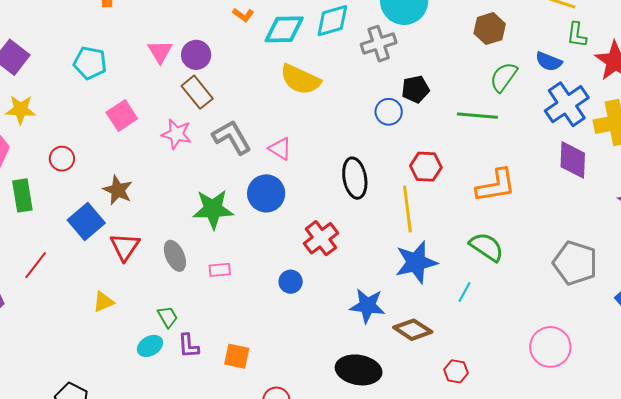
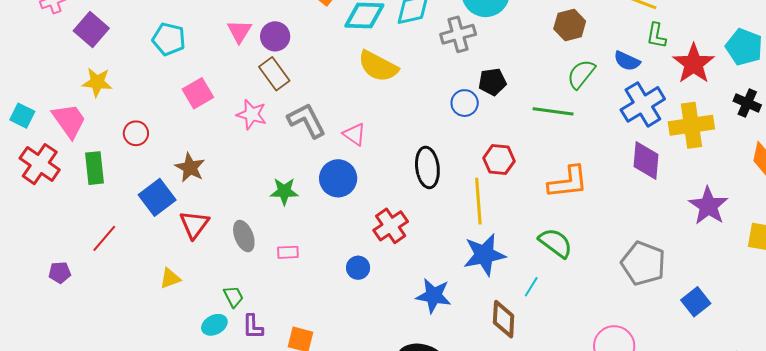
green star: (213, 209) -> (284, 191), size x0.7
brown diamond: (413, 330) -> (504, 319), moved, turned 57

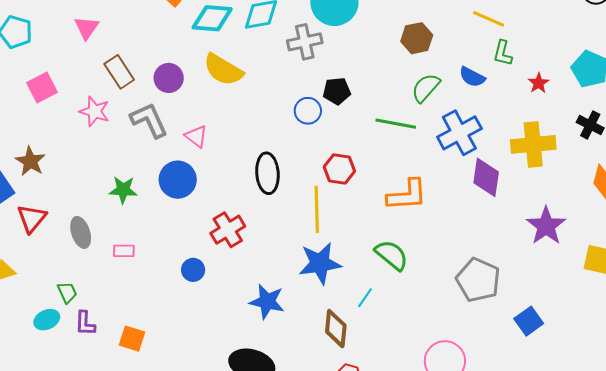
purple circle: (275, 36) -> (169, 78), moved
red star: (694, 64) -> (539, 83), size x0.5
blue cross: (643, 104) -> (459, 133), moved

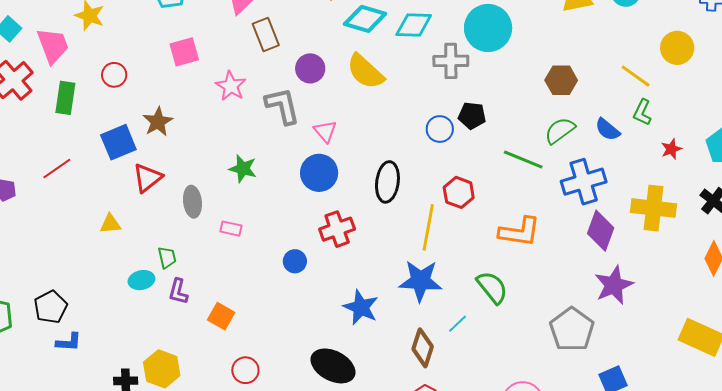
brown rectangle: (119, 72) -> (266, 35), moved
blue circle: (178, 180) -> (319, 173), moved
purple star: (546, 226) -> (614, 285), moved

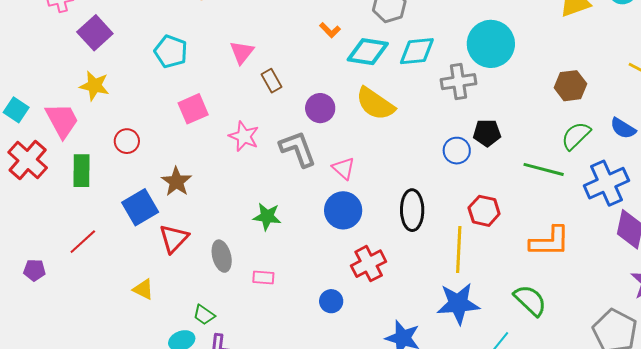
brown rectangle: (266, 35) -> (271, 81), size x0.7
yellow triangle: (110, 224) -> (143, 289), turned 40
green trapezoid: (167, 258) -> (204, 315), turned 145

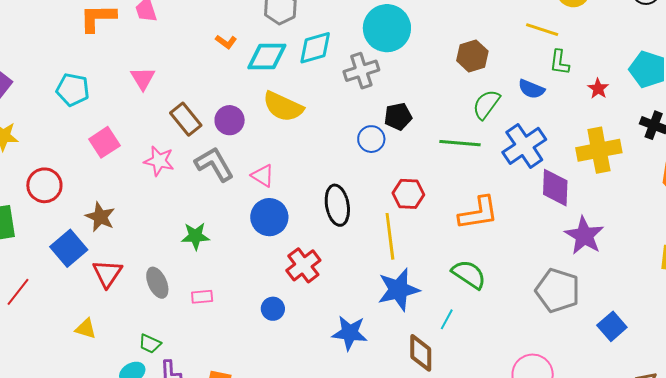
brown rectangle: (271, 81) -> (186, 119), moved, size x1.4
red circle: (127, 141) -> (44, 185), size x1.4

